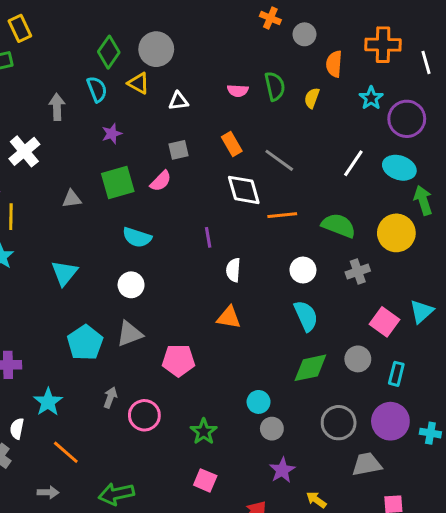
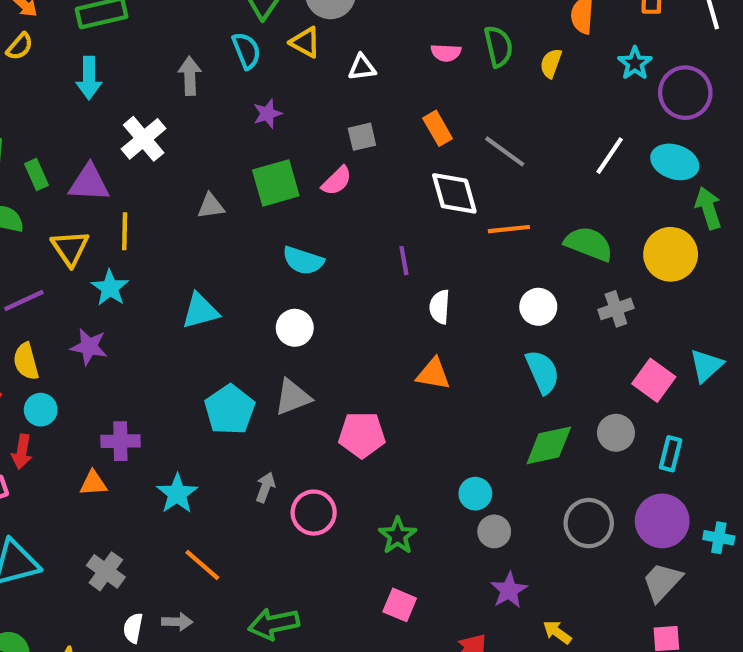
cyan triangle: (64, 273) -> (200, 311), turned 36
white semicircle: (17, 429) -> (133, 628), moved
gray trapezoid: (367, 464) -> (662, 582), moved, turned -36

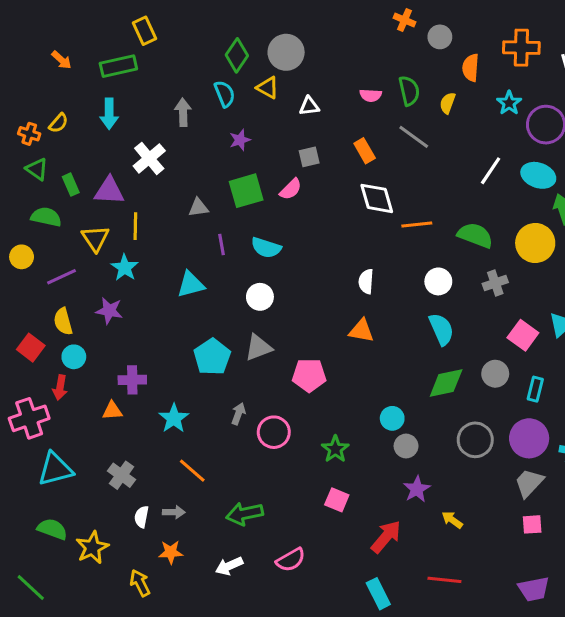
yellow semicircle: (20, 46) -> (58, 123), moved
gray line: (505, 151) -> (414, 137), moved
purple line: (404, 261) -> (221, 245), moved

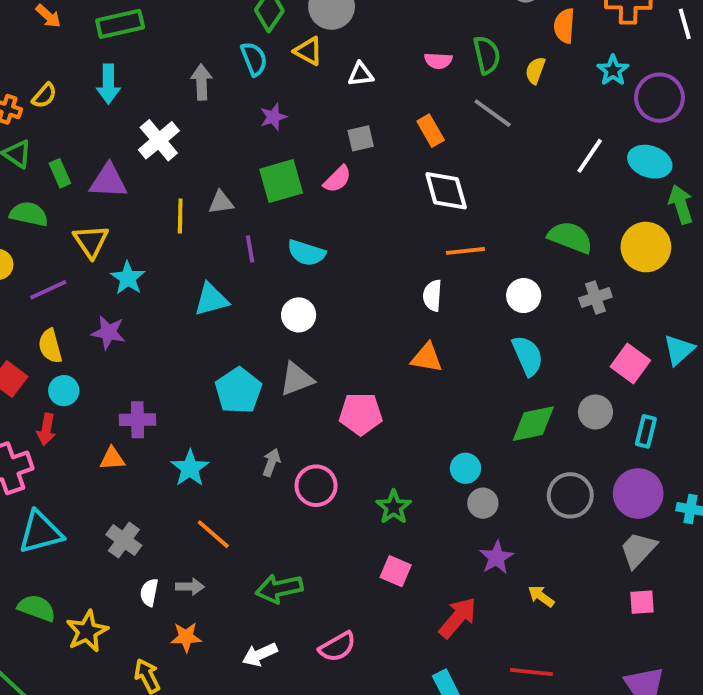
orange line: (417, 225) -> (465, 251), moved
yellow line: (135, 226) -> (180, 216), moved

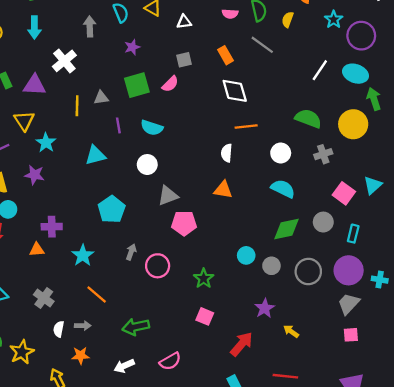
cyan semicircle: (528, 356) -> (283, 189), turned -40
gray triangle: (297, 379) -> (168, 196), moved
gray circle: (483, 503) -> (271, 266), moved

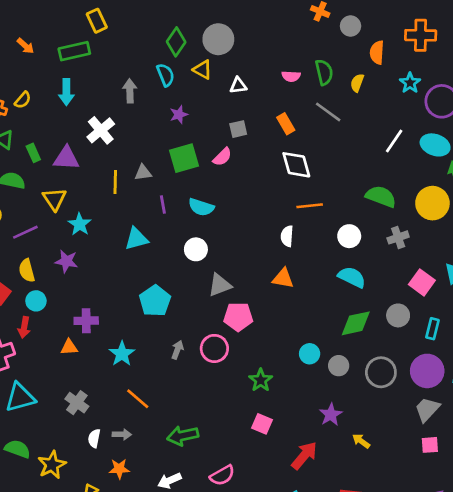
pink circle: (158, 266) -> (214, 348), moved

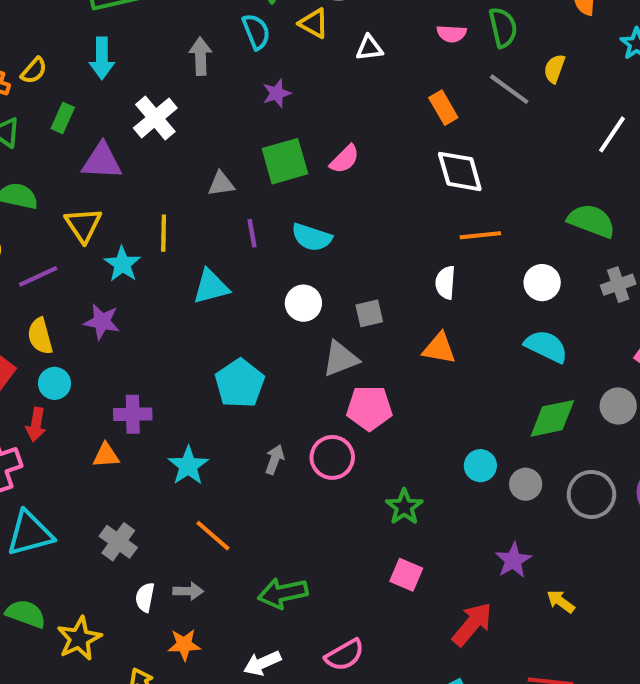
yellow semicircle: (357, 83) -> (554, 69), moved
gray square: (238, 129) -> (369, 313), moved
green rectangle: (33, 153) -> (63, 118), moved, turned 48
yellow line: (115, 182) -> (164, 233), moved

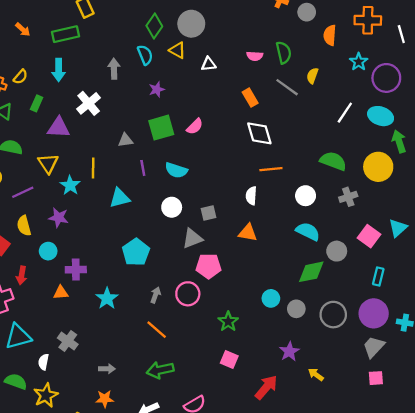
cyan circle: (55, 383) -> (48, 251), moved
gray circle: (618, 406) -> (337, 251), moved
orange line: (213, 536) -> (157, 330), moved
white semicircle: (145, 597) -> (44, 362), moved

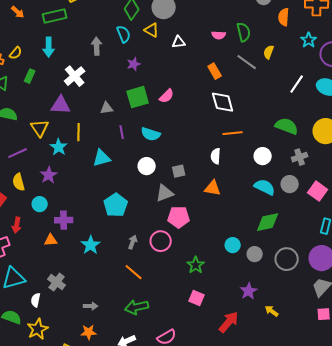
purple triangle: (59, 128) -> (61, 105), moved
purple star: (59, 218) -> (49, 175), turned 30
gray circle: (337, 251) -> (290, 184), moved

